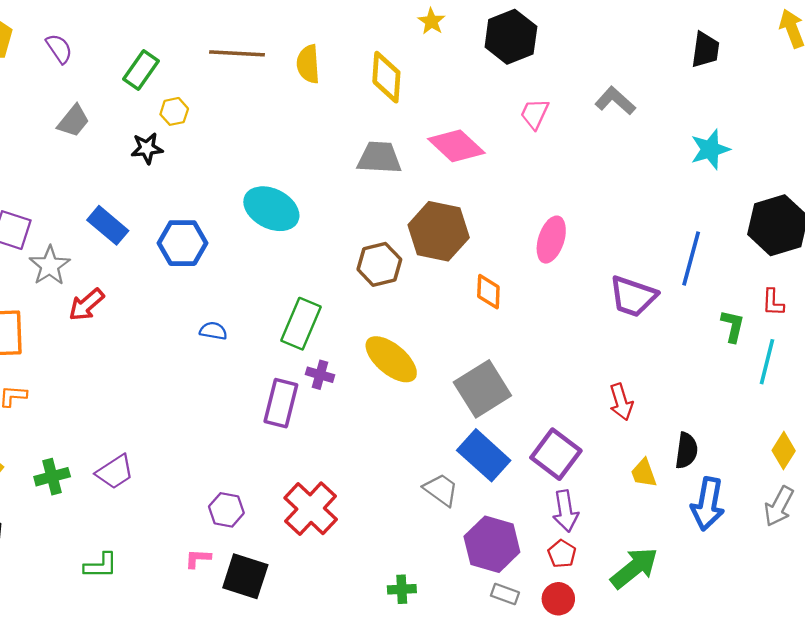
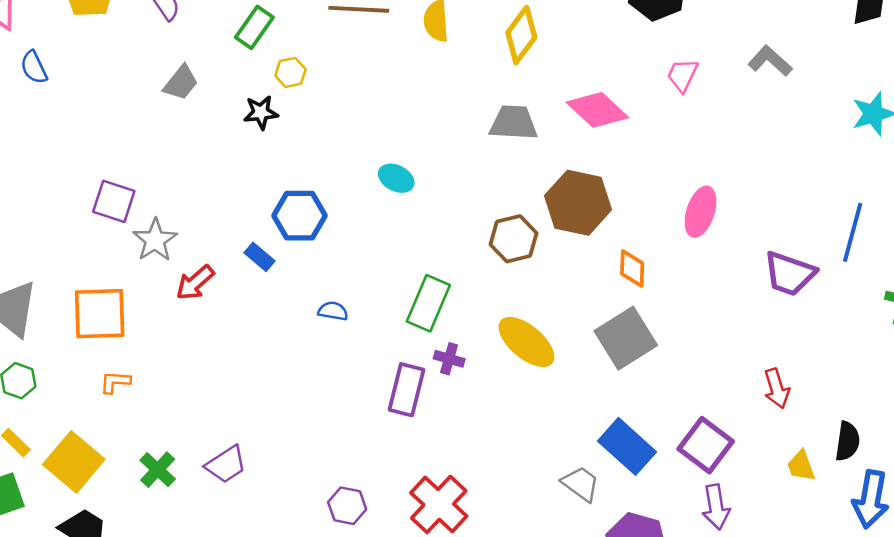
yellow diamond: (386, 77) -> (521, 35), turned 33
cyan ellipse: (271, 209) -> (396, 178), size x0.6
blue rectangle: (108, 225) -> (260, 257), moved, size x0.7
gray square: (482, 389) -> (626, 338), moved
green cross: (52, 477) -> (158, 470), turned -32

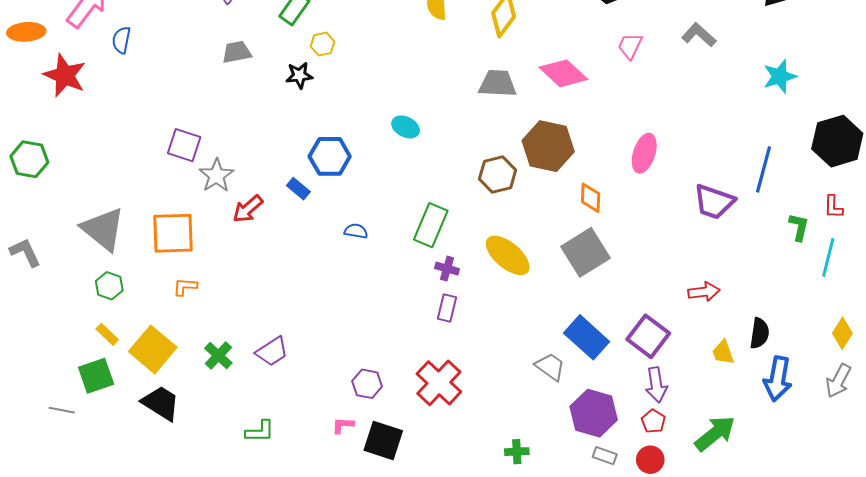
blue semicircle: (34, 67) -> (121, 40), turned 36
gray trapezoid: (181, 83) -> (237, 52), turned -140
red arrow: (777, 388) -> (704, 292), turned -80
purple rectangle: (407, 390) -> (447, 308), moved, size x0.7

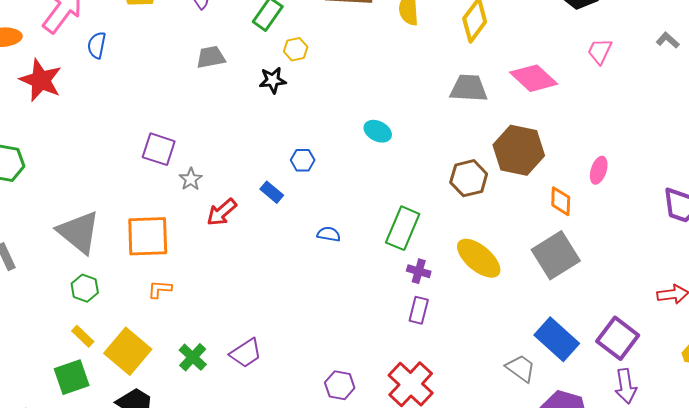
gray L-shape: (699, 35) -> (668, 40), size x0.7
pink ellipse: (644, 153) -> (599, 170), moved, size x0.7
blue hexagon: (330, 156) -> (303, 160), size x0.6
gray star: (216, 175) -> (191, 179), size x0.7

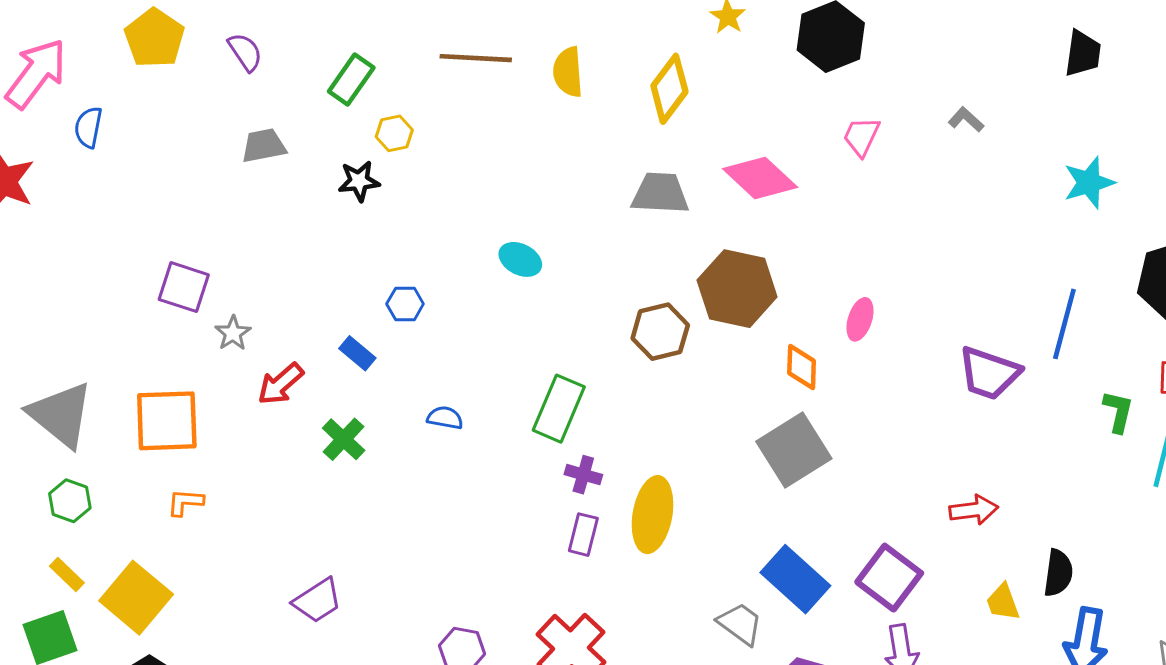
yellow ellipse: (479, 258) -> (652, 515), moved, turned 60
green cross: (193, 357) -> (344, 439), moved

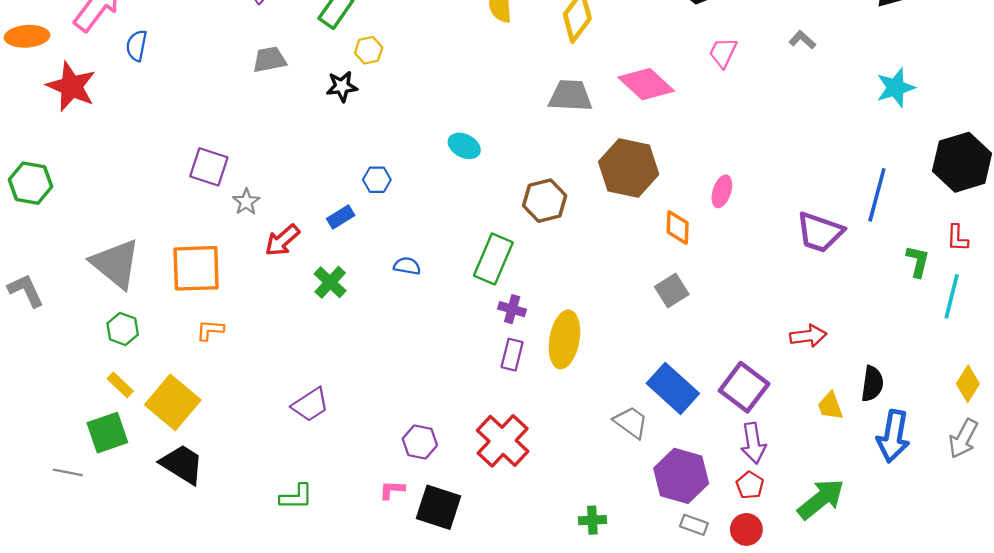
brown hexagon: (660, 332) -> (545, 201), moved
blue rectangle: (357, 353) -> (341, 217), turned -72
gray square: (794, 450) -> (672, 290), size x0.6

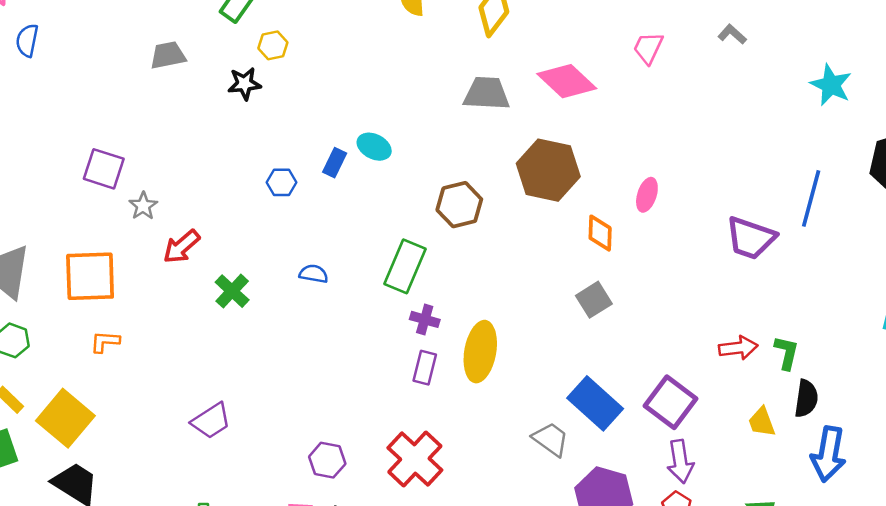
cyan star: (896, 88) -> (831, 85), turned -30
blue rectangle: (341, 217) -> (335, 163), moved, turned -32
green L-shape: (918, 261) -> (786, 353), moved

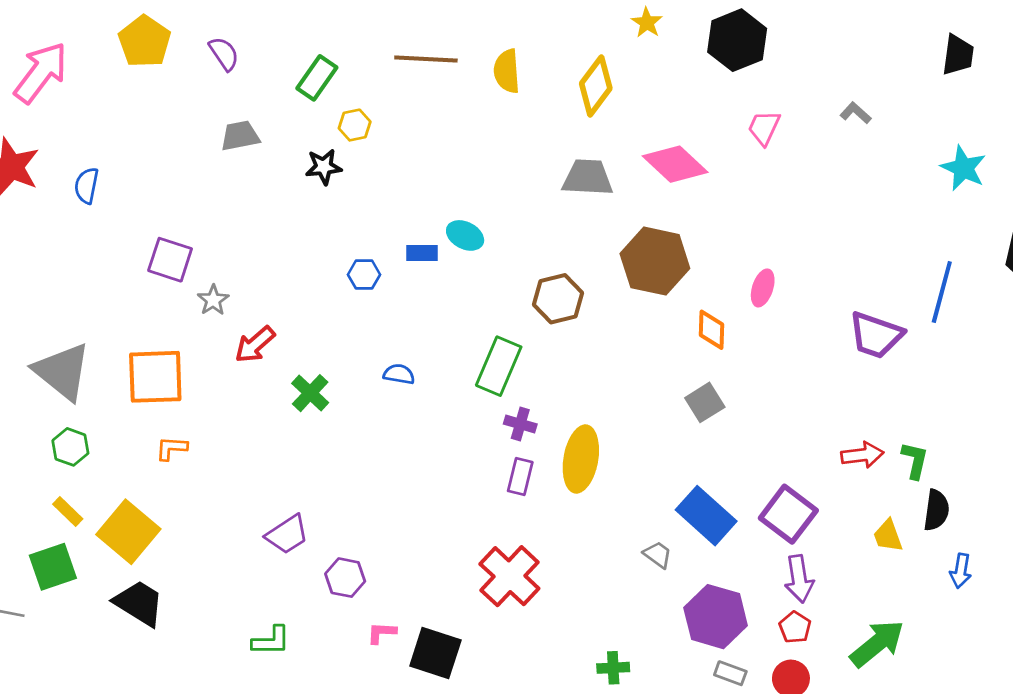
blue semicircle: (27, 40) -> (87, 186), moved
blue rectangle: (335, 163) -> (422, 253), turned 64
gray trapezoid: (551, 439) -> (658, 555), size x0.7
blue arrow: (828, 454) -> (961, 571), size x0.6
purple hexagon: (327, 460) -> (345, 578), moved

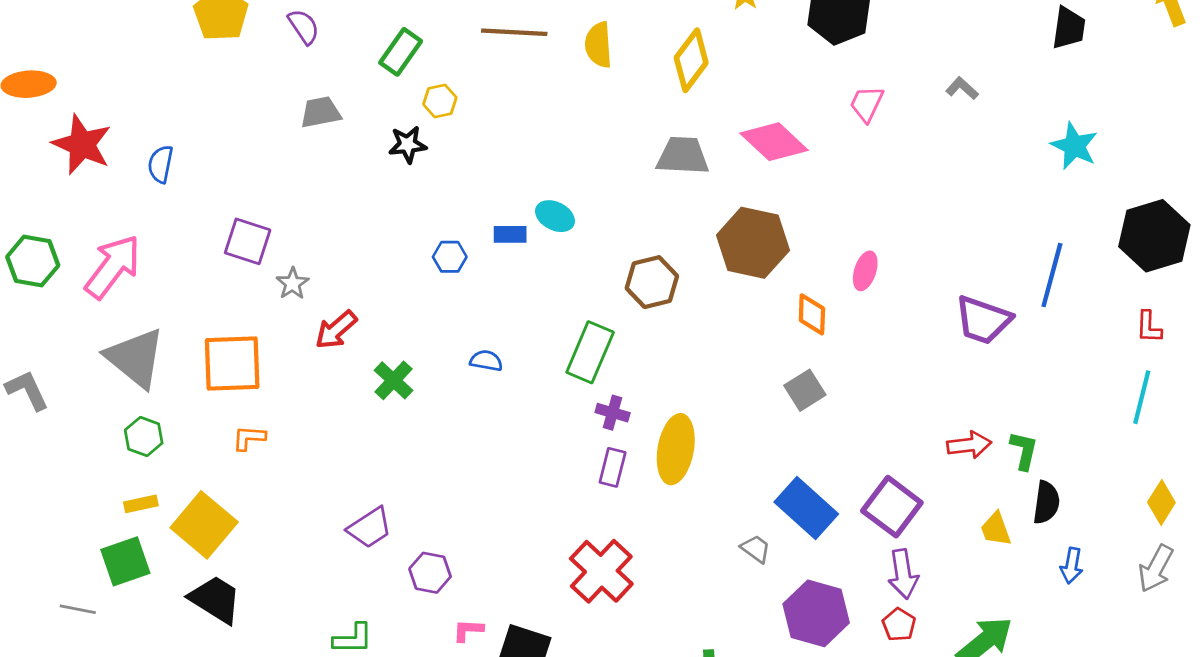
pink arrow: (41, 72) -> (113, 267), moved
yellow rectangle: (68, 512) -> (141, 504), turned -56

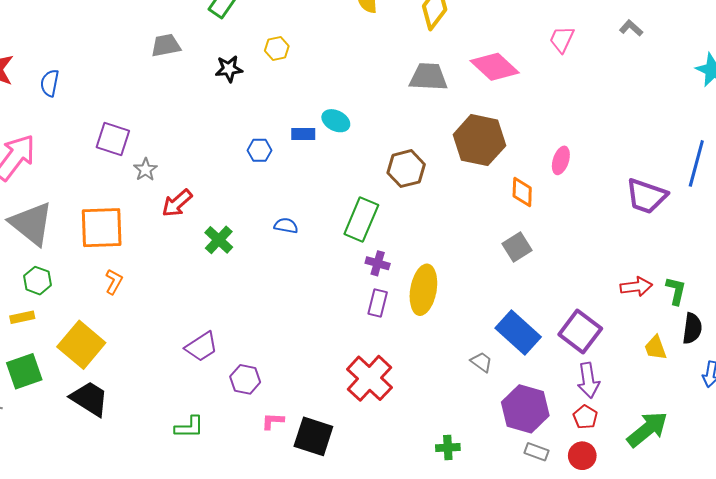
yellow hexagon: (440, 101) -> (277, 48), moved
orange L-shape: (249, 438) -> (114, 282), turned 115
yellow rectangle: (141, 504) -> (22, 317), moved

